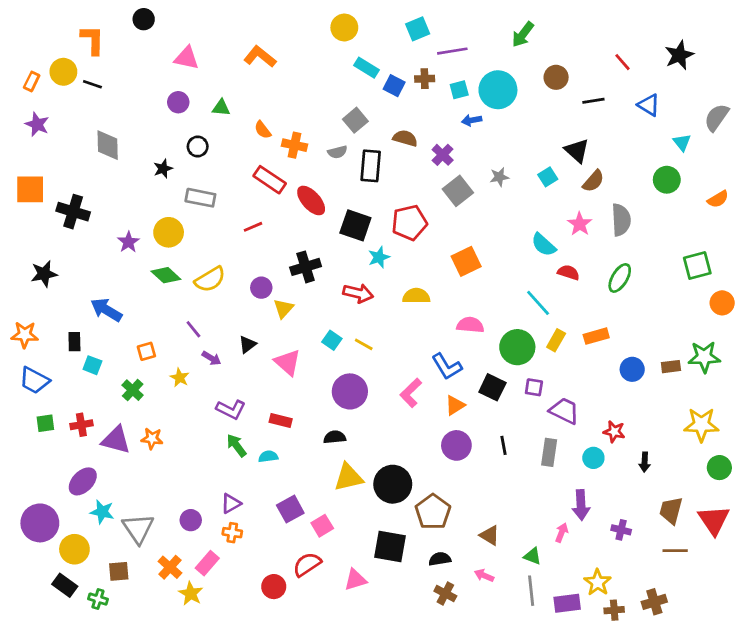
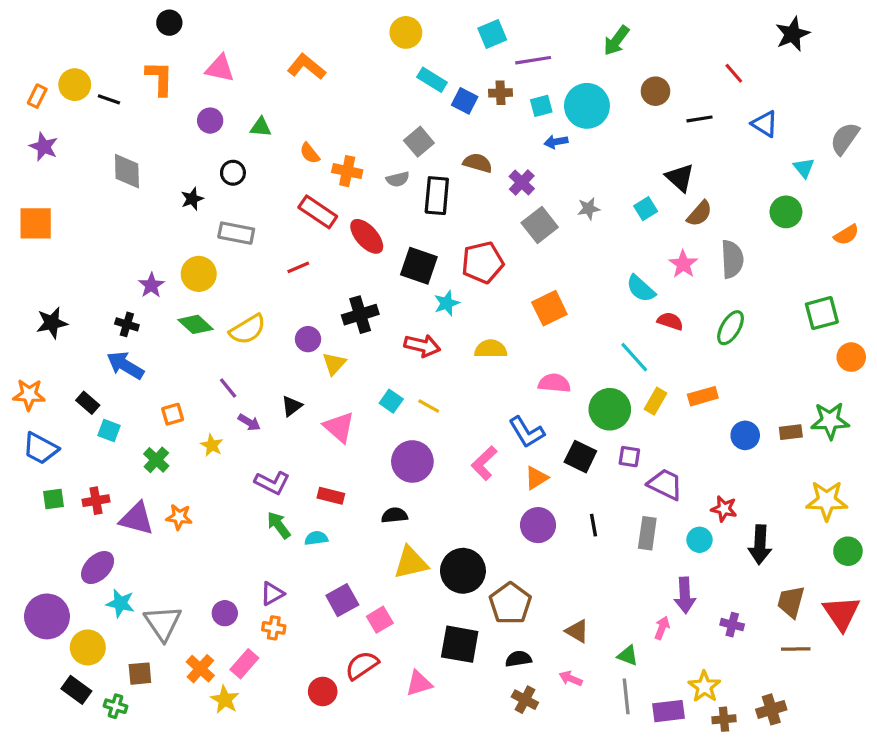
orange L-shape: (92, 40) -> (160, 78), moved
black star: (679, 55) -> (792, 34), moved
black cross: (73, 212) -> (127, 324), moved, size x0.6
black rectangle: (74, 342) -> (88, 403), turned -48
black arrow: (645, 462) -> (760, 545), size x1.6

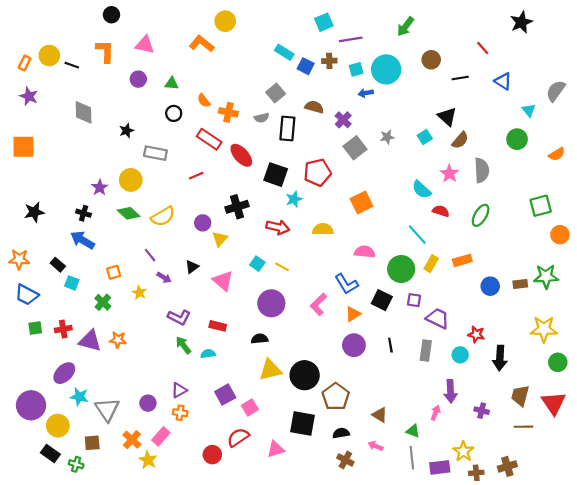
yellow circle: (406, 32) -> (225, 21), moved
black circle: (233, 173) -> (174, 113), moved

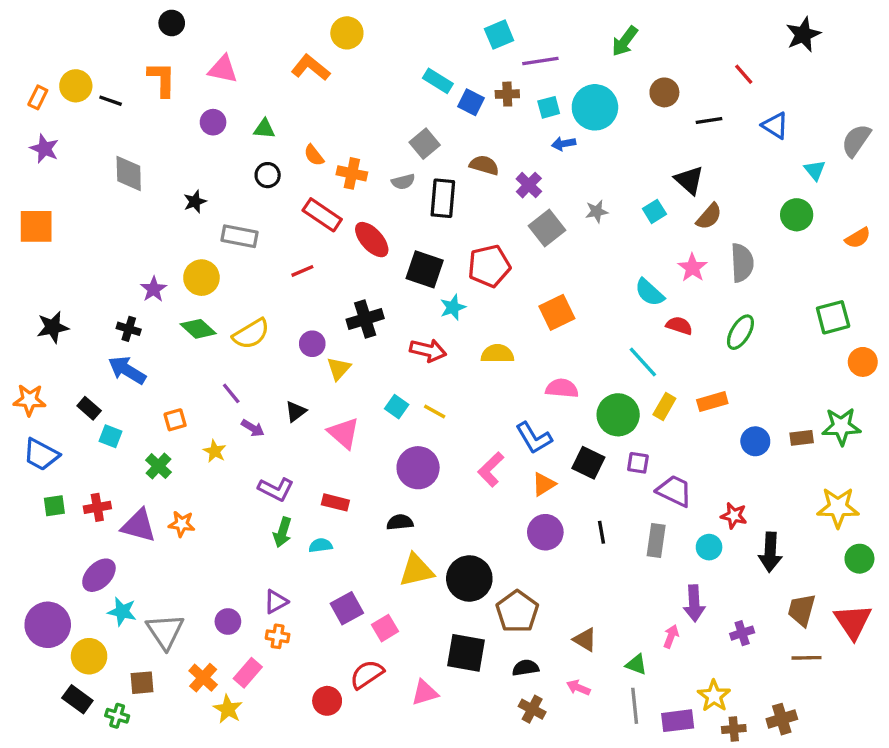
green arrow: (183, 345) -> (282, 532), turned -126
purple cross: (482, 411) -> (742, 633), turned -32

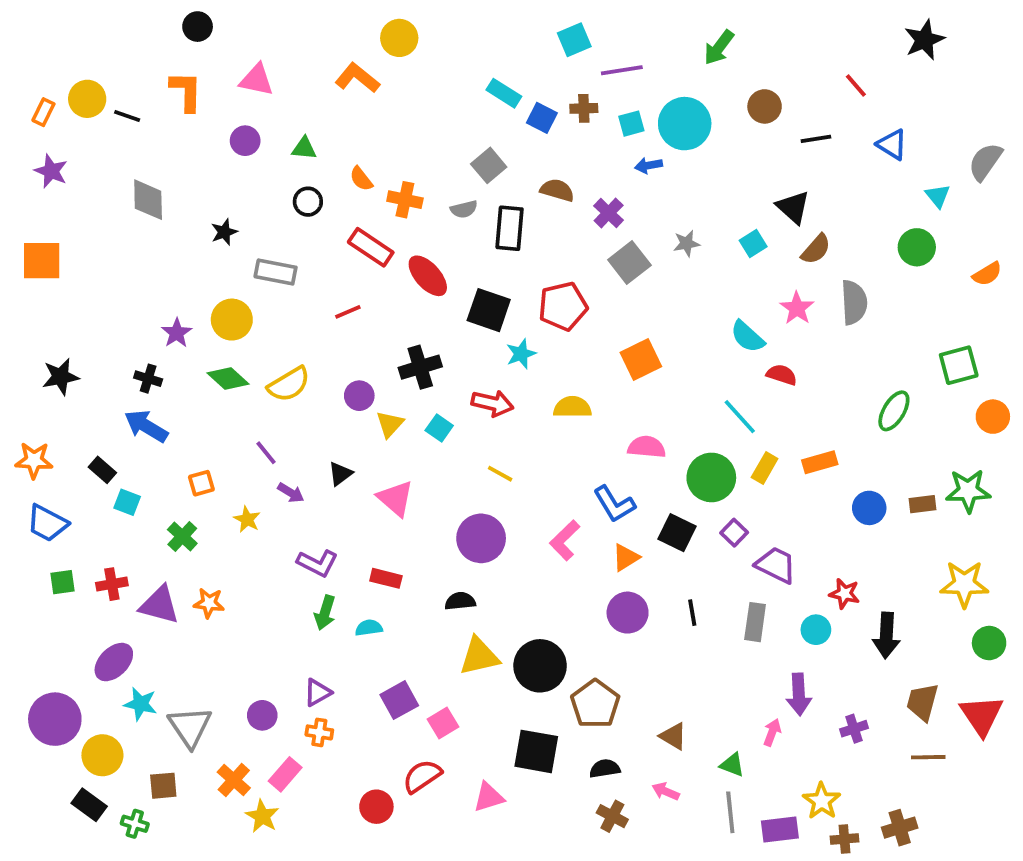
green ellipse: (740, 332) -> (894, 411), moved
cyan square: (397, 407) -> (439, 428), moved
purple square: (638, 463) -> (734, 533), turned 35

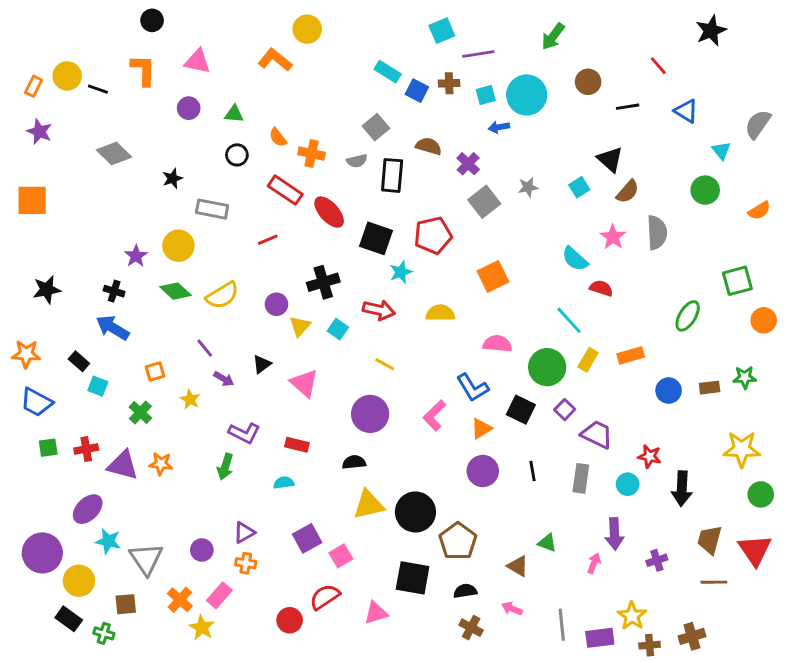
gray diamond: (148, 200) -> (114, 153), turned -44
green star: (968, 491) -> (745, 377), size x0.7
green arrow: (325, 613) -> (225, 467), moved
green triangle: (732, 765) -> (547, 543), moved

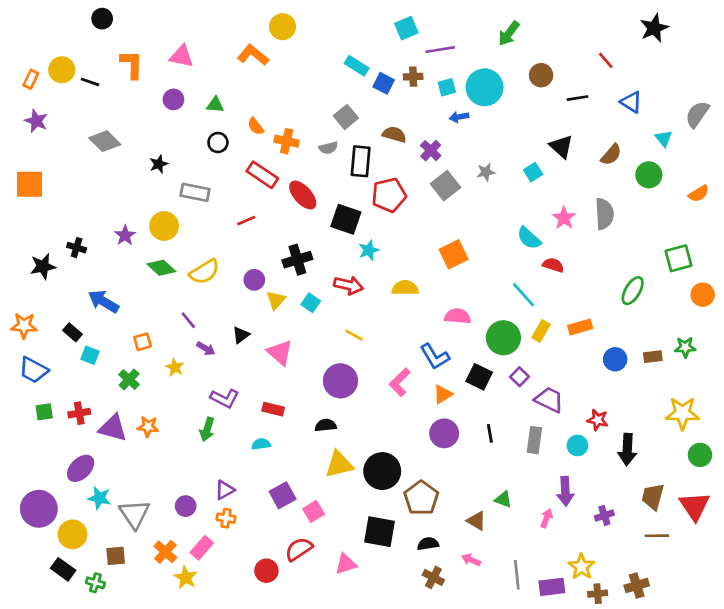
black circle: (152, 20) -> (102, 19), moved
brown semicircle: (628, 192) -> (611, 155), moved
red pentagon: (433, 235) -> (389, 195), moved
black cross: (114, 291) -> (77, 248), moved

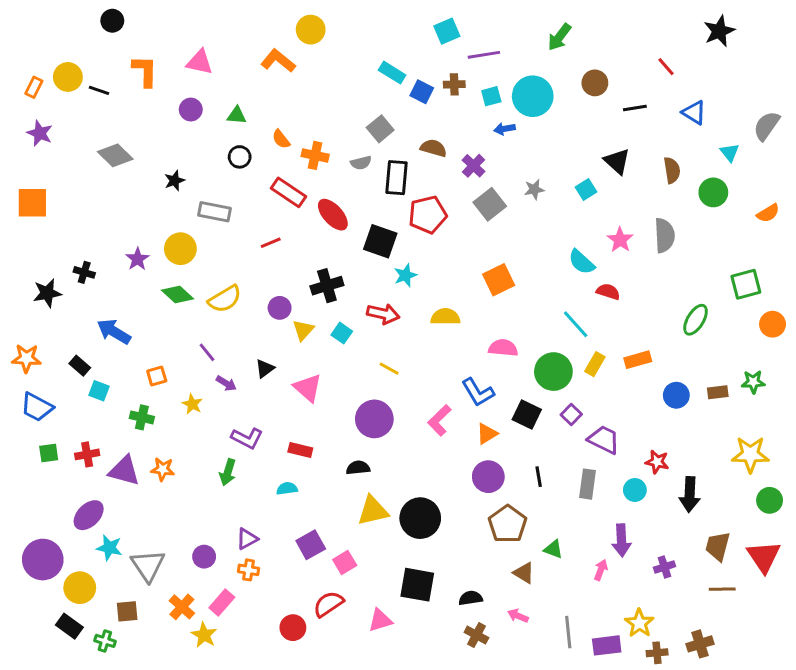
brown semicircle: (611, 155) -> (672, 170), turned -50
green cross: (129, 379) -> (142, 417), turned -30
brown pentagon: (421, 498) -> (508, 524), moved

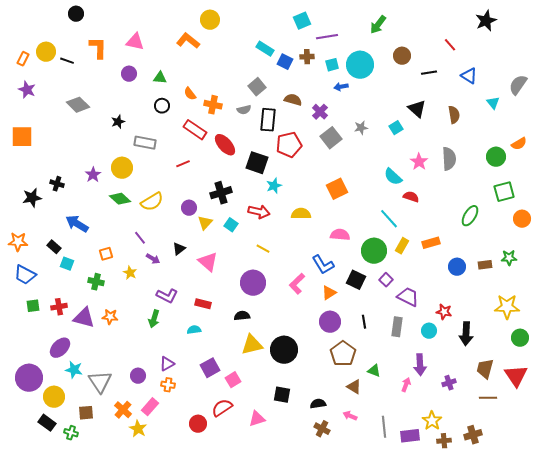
green circle: (713, 192) -> (496, 157), moved
black square: (417, 585) -> (282, 395), size x0.7

